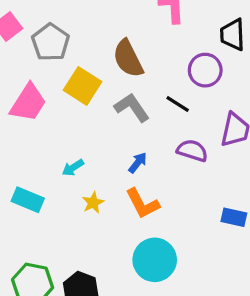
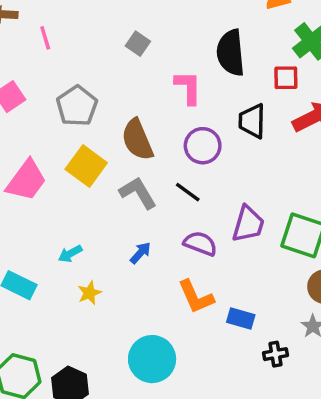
gray pentagon: (51, 42) -> (77, 106), moved
purple circle: (205, 70) -> (203, 146), moved
orange L-shape: (142, 204) -> (196, 297), moved

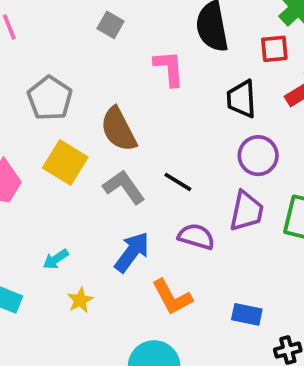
purple circle: (203, 146) -> (258, 156), moved
blue arrow: (140, 253) -> (132, 252), size x1.6
orange L-shape: (196, 297) -> (172, 297), moved

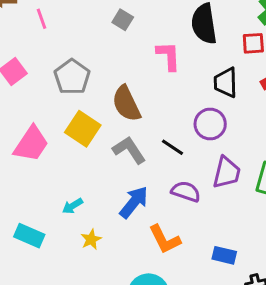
purple circle: (258, 156) -> (210, 124), moved

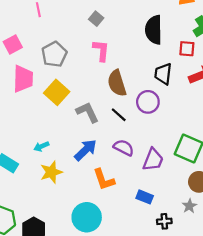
pink L-shape: (168, 56) -> (101, 50), moved
brown semicircle: (126, 104) -> (117, 83), moved
pink trapezoid: (31, 144) -> (23, 79), moved, turned -40
purple trapezoid: (227, 173) -> (153, 160), moved
yellow star: (91, 239) -> (51, 172), size x1.5

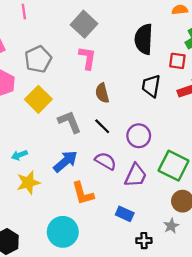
gray square: (96, 19) -> (84, 24), size x1.6
brown semicircle: (117, 83) -> (102, 93), size x0.7
purple circle: (148, 102) -> (139, 136), moved

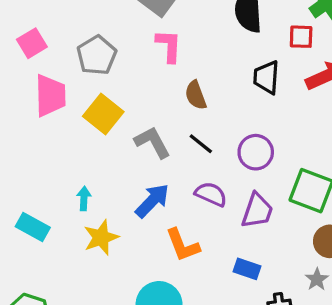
cyan arrow: (19, 155) -> (84, 199), turned 119

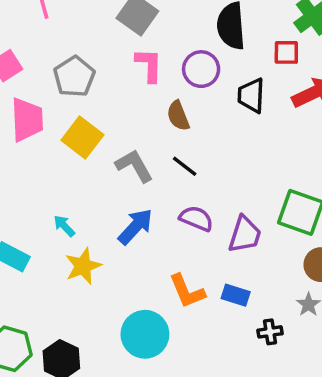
purple circle: (256, 152) -> (201, 69), moved
cyan arrow: (84, 199) -> (64, 226), turned -45
orange L-shape: (183, 245) -> (187, 291), moved

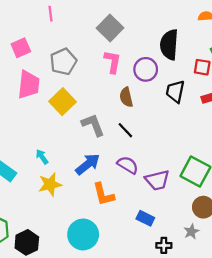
purple trapezoid: (245, 234) -> (157, 180), turned 50
orange L-shape: (187, 291) -> (103, 194), moved

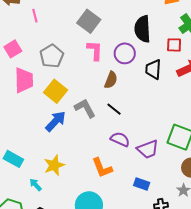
brown semicircle: (126, 97) -> (111, 80), turned -138
cyan arrow: (42, 157) -> (36, 185), moved
blue arrow: (88, 164) -> (56, 121), moved

